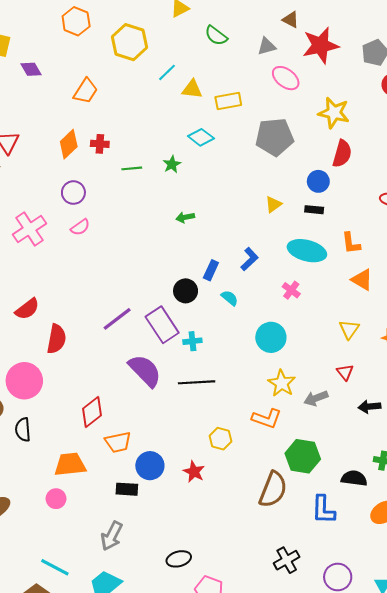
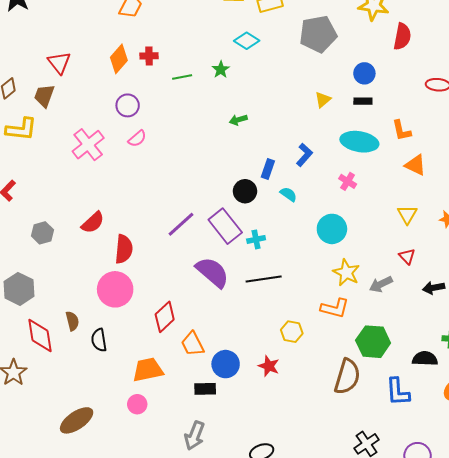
red semicircle: (342, 154) -> (402, 36), moved
pink circle: (24, 381) -> (115, 289), moved
orange trapezoid: (118, 442) -> (193, 344), turned 80

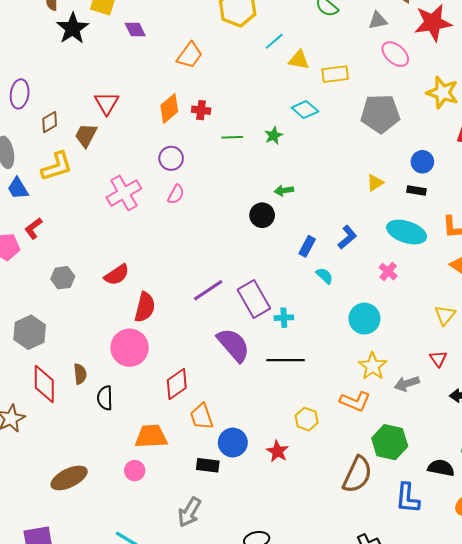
yellow L-shape: (21, 129) -> (57, 166), turned -32
pink semicircle: (137, 139) -> (176, 194), turned -30
black circle: (245, 191) -> (262, 215), moved

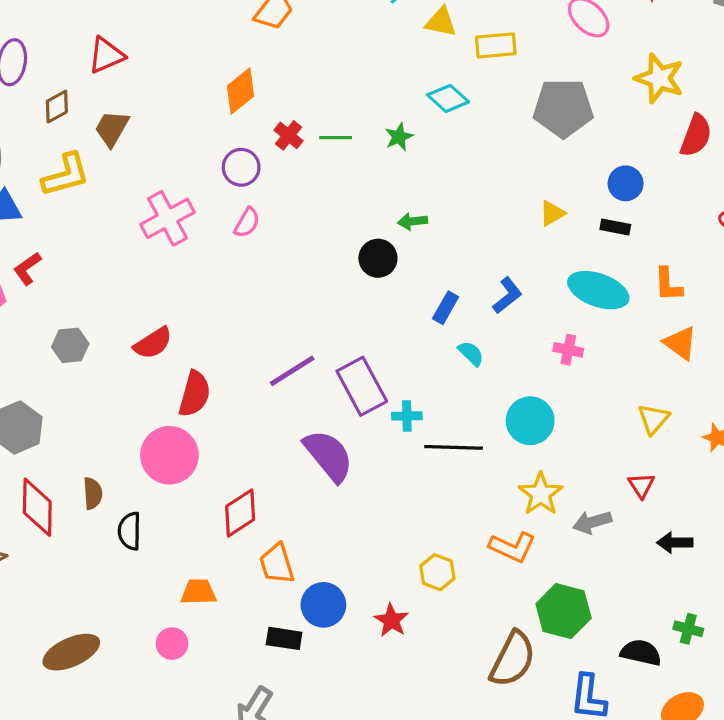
red triangle: (107, 103) -> (106, 55), moved, turned 35
red cross: (201, 110) -> (289, 135), moved, turned 30
pink cross: (388, 272) -> (568, 350), turned -30
black line: (286, 360) -> (454, 447), moved
orange trapezoid: (151, 436) -> (199, 592), size x0.7

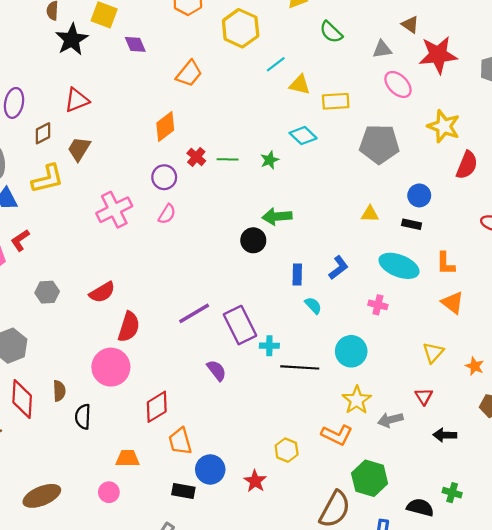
yellow triangle: (552, 213) -> (370, 214), turned 30
green arrow: (412, 221) -> (277, 216), size x1.5
blue rectangle: (446, 308) -> (297, 275), turned -30
purple semicircle: (328, 456) -> (217, 370), size x0.6

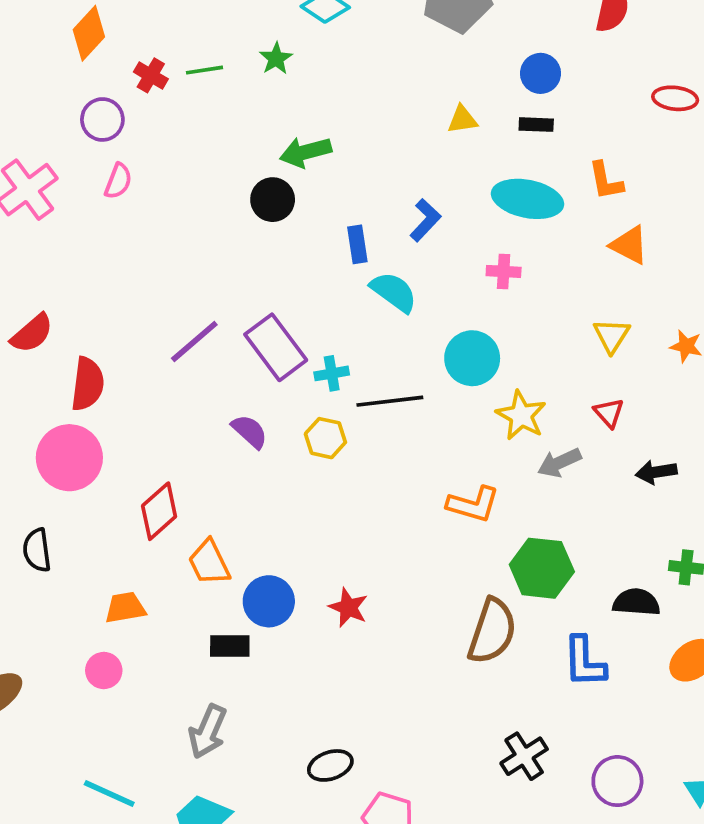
cyan semicircle: (313, 305) -> (394, 292), size x1.5
yellow star: (357, 400) -> (521, 415), moved
yellow hexagon: (287, 450) -> (325, 438), moved

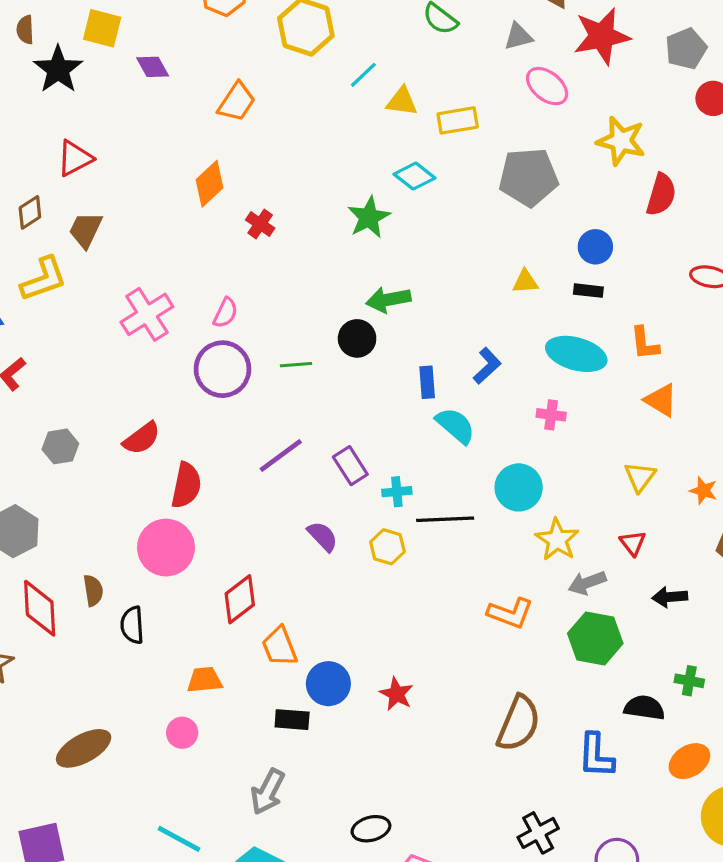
green star: (276, 59) -> (369, 217), size x1.5
green line: (204, 70) -> (296, 365), moved
purple circle: (102, 119) -> (222, 369), moved, size x1.5
purple rectangle: (276, 347) -> (350, 466), size x0.7
green hexagon: (542, 568) -> (595, 638), moved

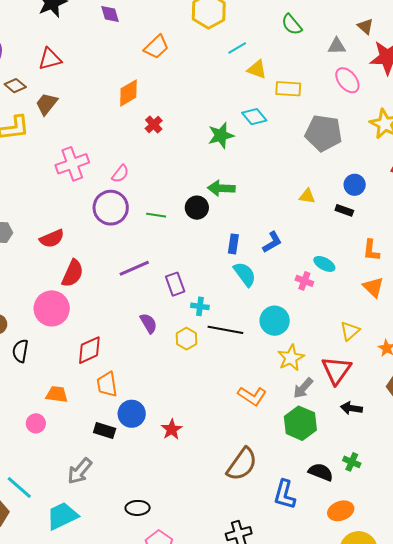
brown diamond: (30, 212) -> (15, 86), turned 60
cyan ellipse: (576, 354) -> (324, 264), moved, size x0.6
red triangle: (633, 543) -> (336, 370), size x1.8
gray arrow: (587, 583) -> (303, 388), turned -40

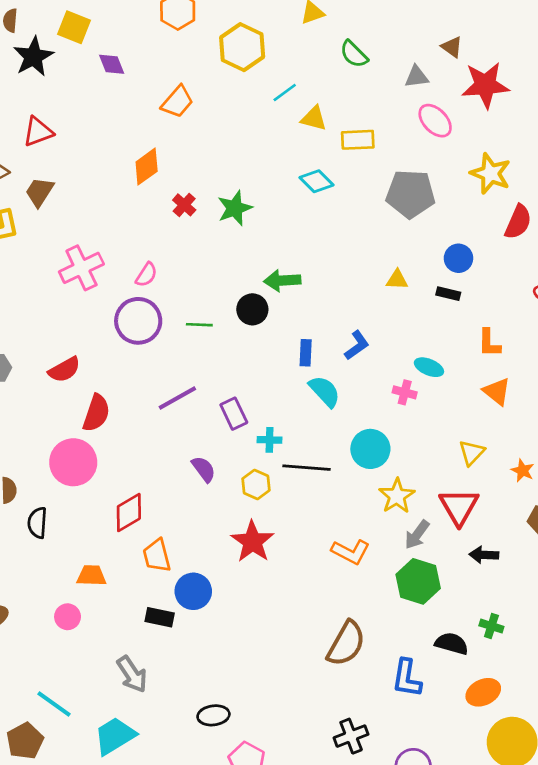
green star: (221, 135) -> (235, 208), moved
red star: (172, 429) -> (252, 542), moved, size x1.5
gray arrow: (80, 471) -> (132, 674), turned -68

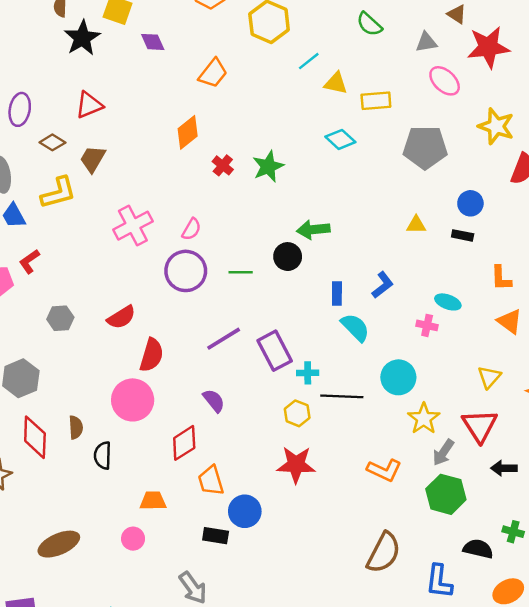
purple rectangle: (234, 414) -> (275, 351), size x1.4
purple semicircle: (204, 469) -> (214, 401), moved
red star: (252, 542) -> (296, 465), turned -30

